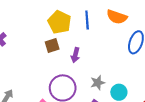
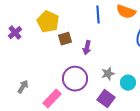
yellow pentagon: (59, 22) -> (48, 22), moved

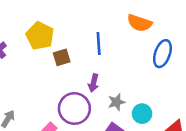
blue line: (98, 15) -> (99, 43), moved
purple arrow: (87, 48) -> (94, 83), moved

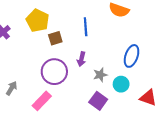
blue ellipse: (162, 54) -> (132, 56), moved
purple circle: (74, 108) -> (54, 72), moved

